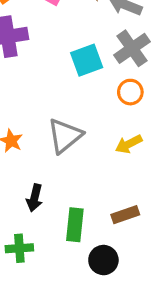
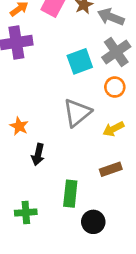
gray triangle: (65, 136) -> (77, 113), moved
black arrow: (35, 198) -> (38, 154), moved
brown rectangle: (125, 215) -> (111, 169), moved

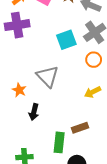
gray triangle: (77, 113) -> (48, 76), moved, turned -35
brown rectangle: (111, 169) -> (80, 128), moved

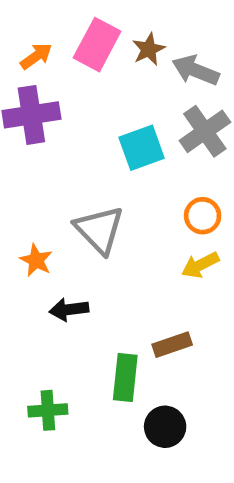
orange circle: (94, 60) -> (203, 216), moved
black arrow: (34, 112) -> (69, 309), turned 70

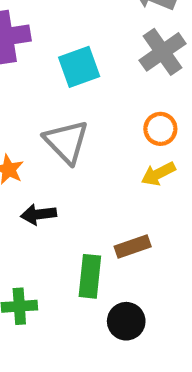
cyan square: (142, 148) -> (79, 67), moved

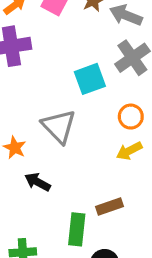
cyan square: (79, 67) -> (90, 79), moved
black arrow: (39, 214) -> (38, 182), turned 35

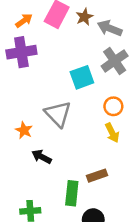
yellow arrow: (129, 151) -> (112, 133), turned -90

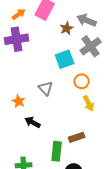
brown star: (84, 17) -> (67, 28), moved
orange circle: (113, 106) -> (82, 81), moved
gray triangle: (58, 114) -> (46, 88), size x0.7

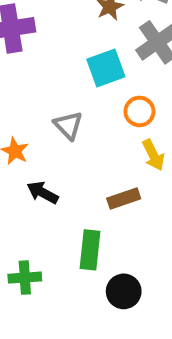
brown rectangle: (77, 137) -> (124, 198), moved

